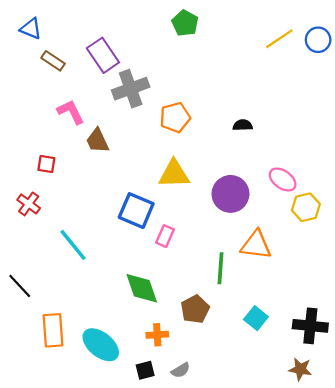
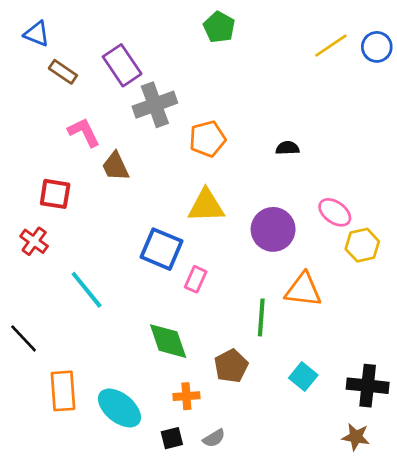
red square: (46, 164) -> (55, 194), size x1.4

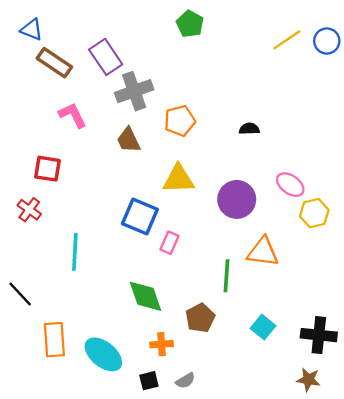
brown rectangle: (63, 72) -> (54, 63), size x1.4
brown trapezoid: (115, 166) -> (128, 140), moved
cyan line: (87, 290) -> (75, 252), turned 42

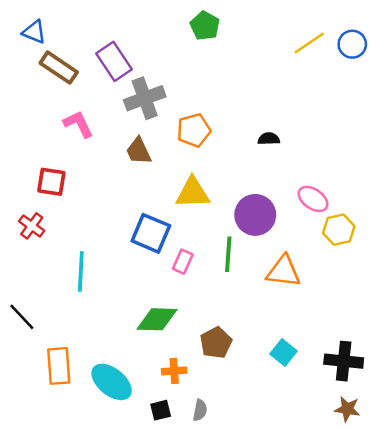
green line: (226, 276) -> (228, 254), moved
green diamond: (146, 296) -> (157, 319), turned -69
brown star: (309, 380) -> (347, 409), moved
gray semicircle: (185, 381) -> (200, 410), turned -48

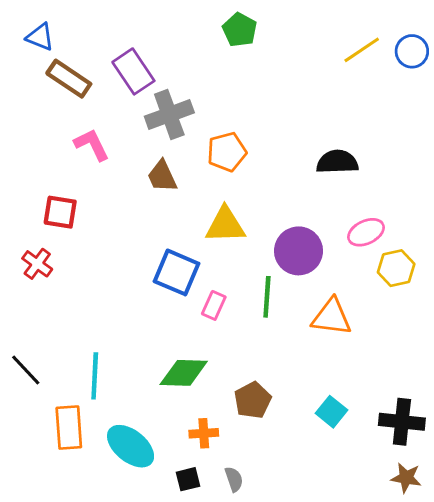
black semicircle: (269, 139) -> (337, 162), moved, size x1.6
pink ellipse: (313, 199) -> (366, 232), turned -60
cyan line: (81, 271) -> (95, 376), moved
gray semicircle: (200, 410) -> (234, 479), turned -30

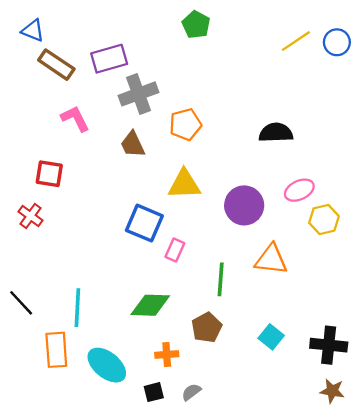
purple rectangle: (133, 71) -> (109, 59), turned -72
green line: (267, 297) -> (221, 279), moved
gray semicircle: (234, 479) -> (191, 392), turned -108

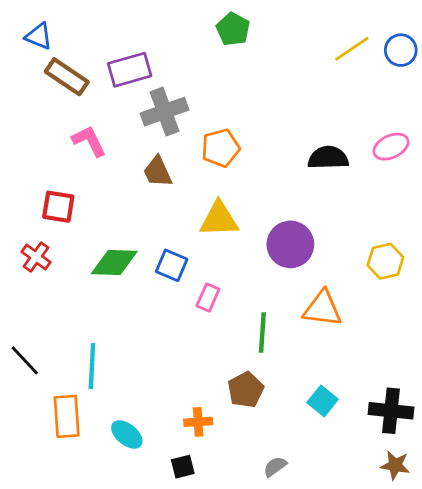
pink ellipse: (299, 190) -> (391, 147), moved
blue square: (144, 223) -> (172, 265), size x0.7
green diamond: (150, 305) -> (114, 263), moved
cyan ellipse: (107, 365) -> (127, 434), size x0.7
gray semicircle: (191, 392) -> (275, 467), moved

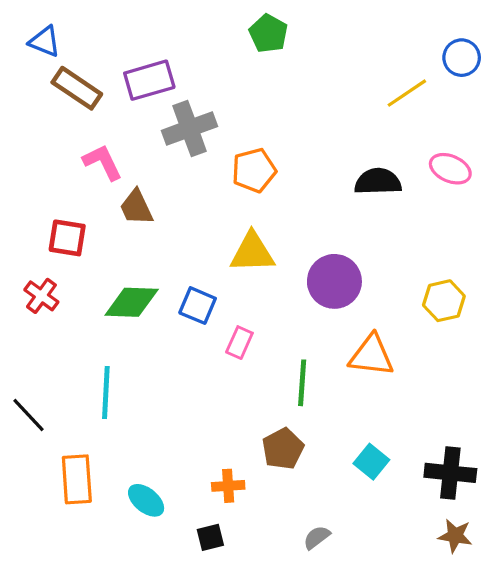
yellow line: (352, 49) -> (407, 93), moved
pink ellipse: (391, 147) -> (450, 169), turned 48
brown trapezoid: (158, 172) -> (136, 207), moved
cyan line: (92, 366) -> (106, 392), moved

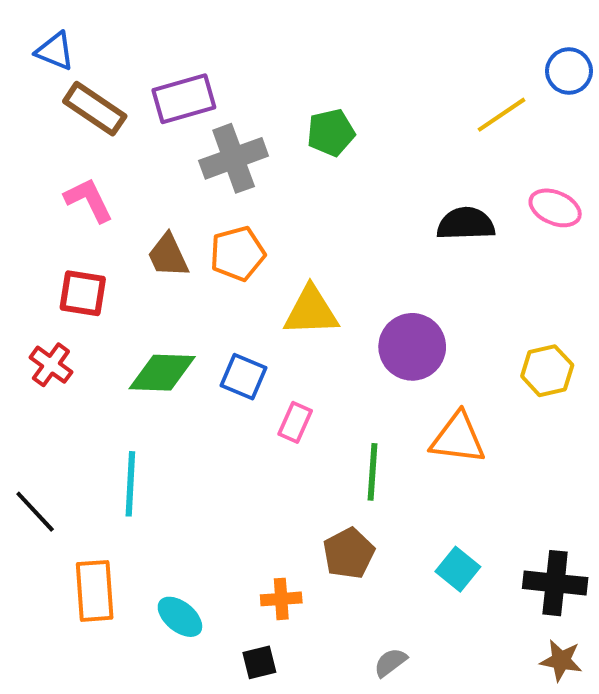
green pentagon: (268, 33) -> (331, 133), moved, turned 30
pink L-shape: (103, 162) -> (89, 200), moved
orange pentagon: (254, 170) -> (238, 254), moved

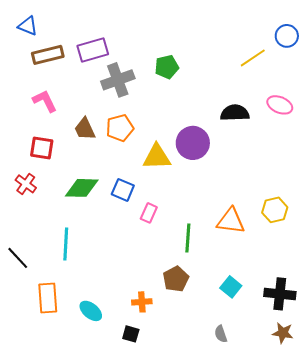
brown rectangle: (95, 109) -> (48, 55), turned -48
purple circle: (412, 347) -> (193, 143), moved
yellow hexagon: (547, 371) -> (275, 210), moved
black square: (259, 662) -> (131, 334), turned 30
gray semicircle: (390, 662) -> (221, 334), moved, turned -72

